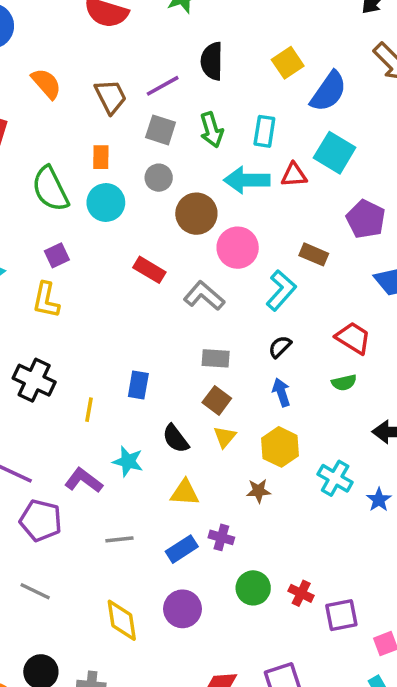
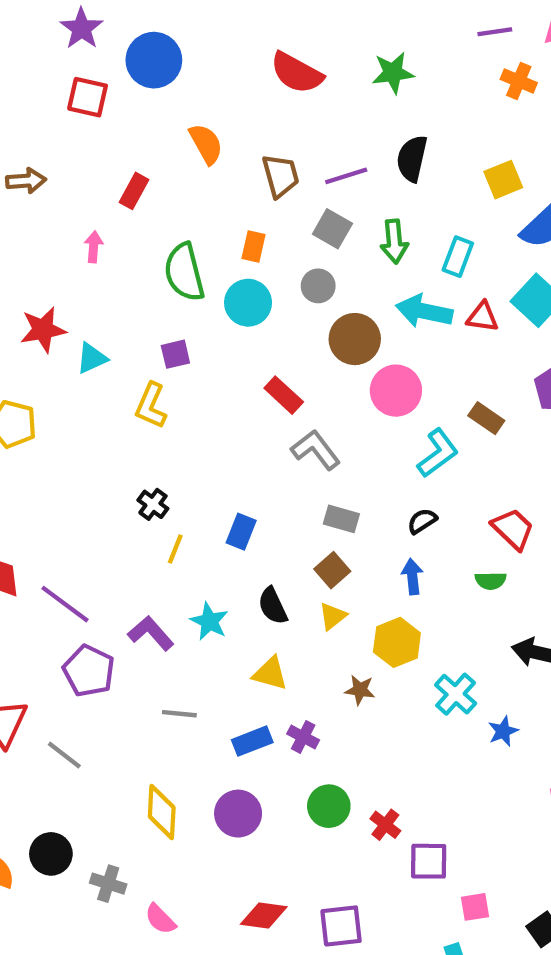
gray L-shape: (204, 296) -> (316, 450), moved
black cross: (34, 380) -> (153, 504), moved, size x0.6

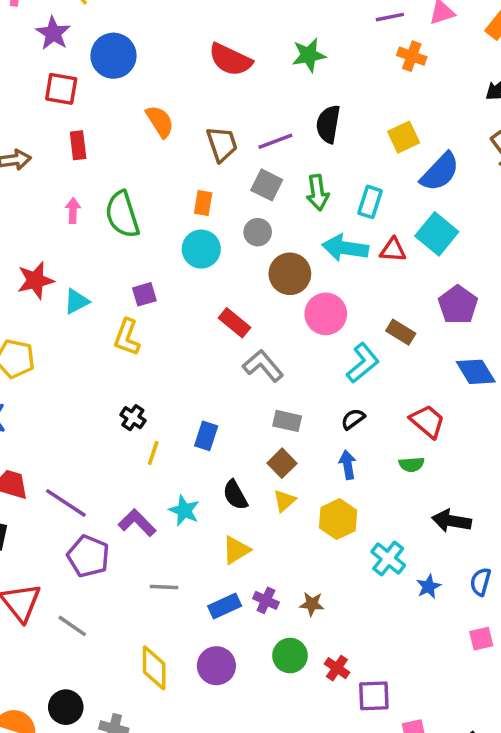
red rectangle: (134, 191) -> (78, 145), moved, turned -32
green semicircle: (184, 272) -> (122, 214), moved
yellow triangle: (270, 673) -> (236, 550), turned -44
brown star: (360, 690) -> (312, 604), moved

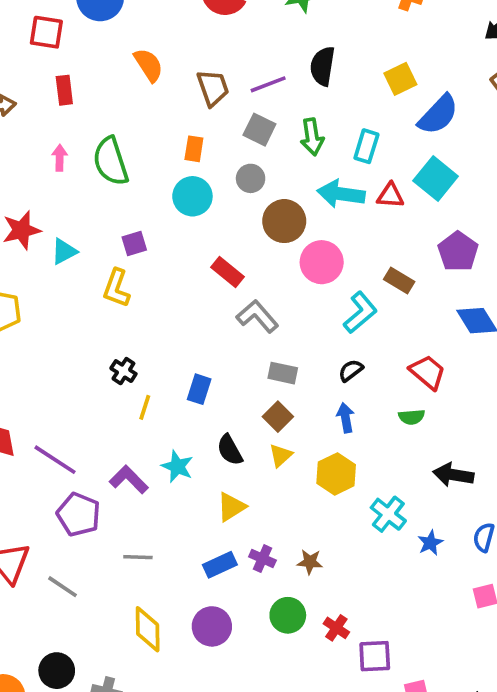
gray line: (164, 587) -> (138, 557), moved

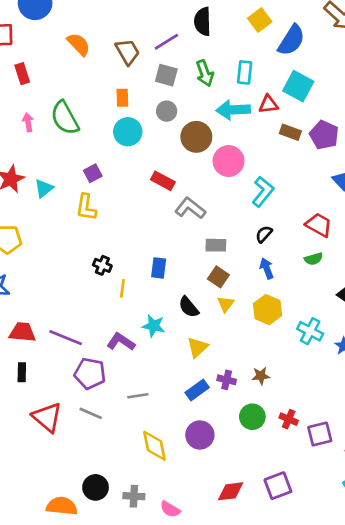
brown rectangle: (399, 280) -> (290, 132), moved
gray line: (63, 587) -> (91, 413), moved

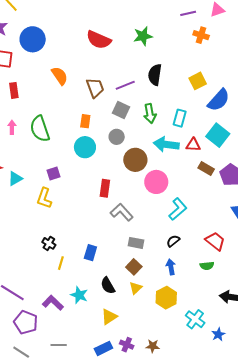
red rectangle: (163, 181) -> (105, 188), turned 60

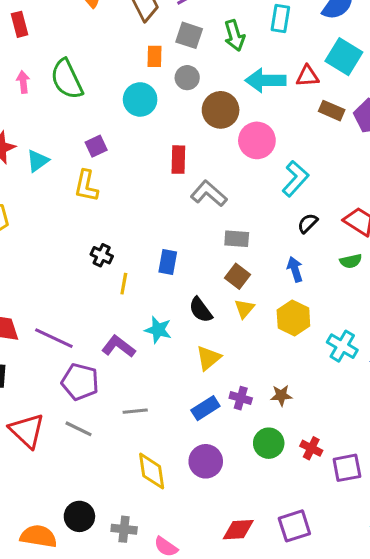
cyan rectangle: (180, 118) -> (280, 18), moved
orange rectangle: (85, 121) -> (154, 56), moved
black semicircle: (173, 241) -> (308, 223), moved

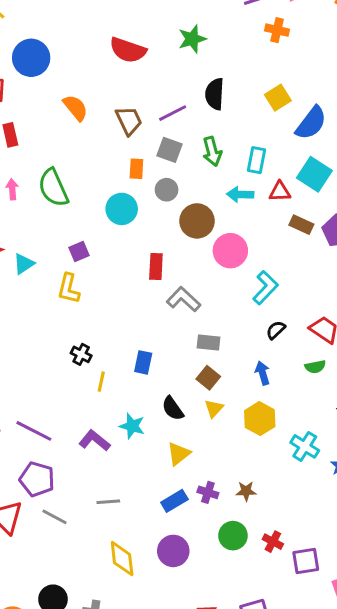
cyan rectangle: (280, 18) -> (257, 160), moved
cyan arrow: (266, 80) -> (240, 194), size x0.7
purple pentagon: (80, 382) -> (37, 479), moved

